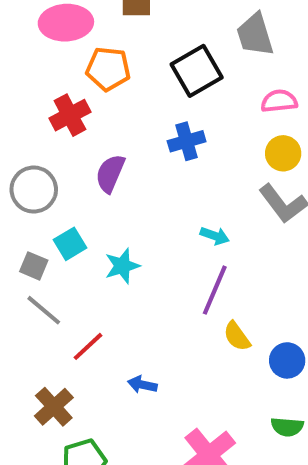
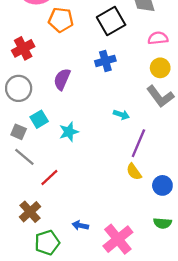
red cross: (70, 115) -> (23, 48), moved
purple line: (215, 290) -> (138, 143), moved
blue arrow: (142, 385) -> (80, 225), moved

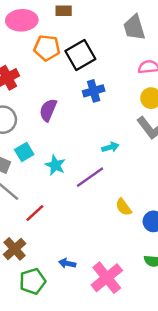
black square: (111, 21) -> (80, 55), moved
cyan arrow: (121, 115) -> (110, 147), turned -35
cyan star: (69, 132) -> (55, 165), turned -30
purple line: (138, 143) -> (90, 177), moved, turned 32

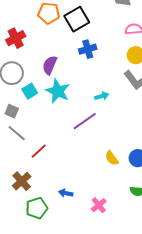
cyan square: (24, 152) -> (30, 91), moved
cyan star: (55, 165) -> (58, 91), moved, size x1.4
yellow semicircle: (124, 207) -> (112, 158), moved
pink cross: (107, 278) -> (99, 205), size x0.6

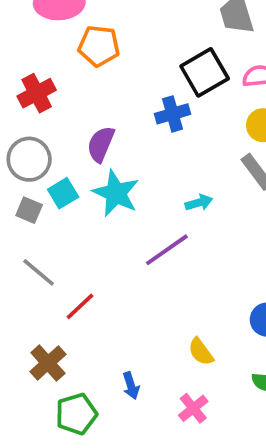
black square: (77, 19) -> (205, 72), moved
gray square: (12, 111) -> (29, 210), moved
yellow semicircle: (112, 158) -> (201, 352), moved
blue arrow: (66, 193) -> (131, 386), turned -120

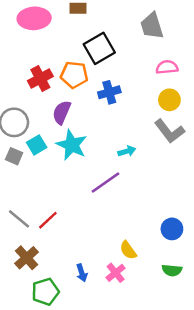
orange pentagon: (99, 46) -> (74, 75), moved
black square: (205, 72) -> (99, 48), moved
red cross: (37, 93) -> (40, 79), moved
gray line: (39, 272) -> (19, 219), moved
pink cross: (193, 408) -> (116, 273), moved

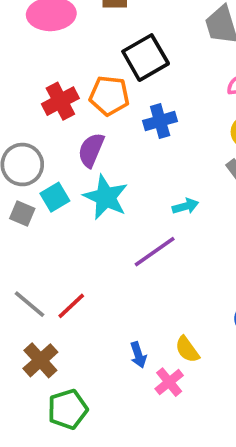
blue arrow: (82, 273) -> (138, 355), moved

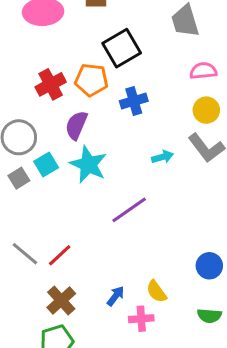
cyan arrow: (185, 206) -> (162, 157), moved
gray square: (22, 213) -> (19, 178), turned 35
blue arrow: (138, 355) -> (116, 296), turned -125
brown cross: (40, 360) -> (61, 301), moved
pink cross: (169, 382) -> (141, 319), turned 35

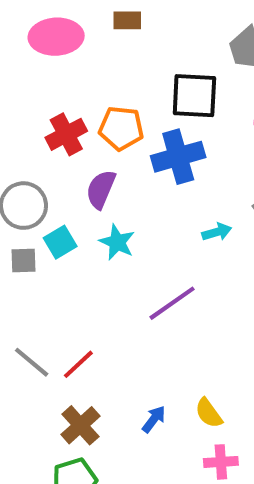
black square: (122, 48) -> (194, 96), moved, turned 33
blue cross: (134, 101) -> (178, 157), size x1.4
cyan star: (88, 165) -> (117, 242), size x0.7
gray square: (19, 178) -> (24, 260), turned 30
pink cross: (141, 319) -> (221, 462), moved

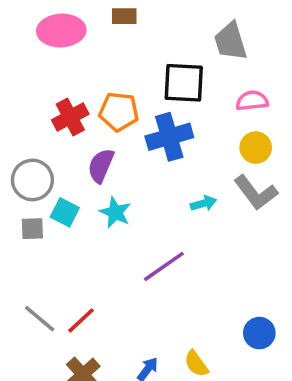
cyan square: (60, 242) -> (65, 212), turned -32

